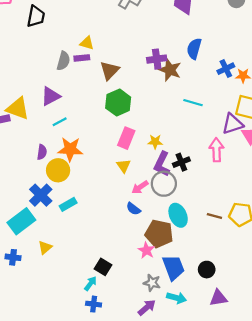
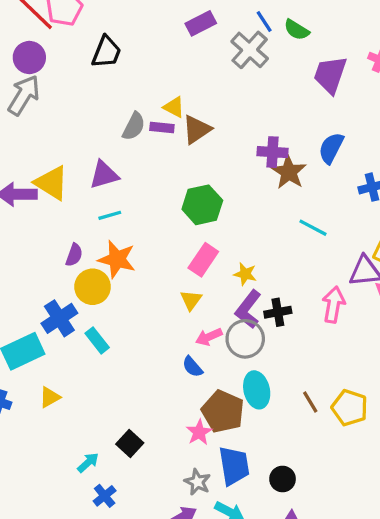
brown triangle: (109, 70) -> (197, 129), moved
cyan rectangle: (68, 204) -> (97, 340), turned 70
brown line: (214, 216) -> (310, 402), turned 32
cyan arrow: (90, 284) -> (88, 463), moved
blue cross: (94, 304) -> (105, 496), turned 32

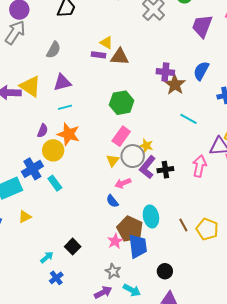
gray semicircle: (134, 126) -> (54, 50), moved
brown triangle: (197, 129) -> (120, 57), turned 36
gray circle: (245, 339) -> (133, 156), moved
blue trapezoid: (234, 466) -> (138, 246), moved

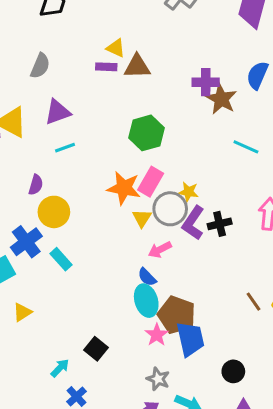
orange star: (69, 134) -> (124, 188), moved
cyan ellipse: (151, 216) -> (146, 301), moved

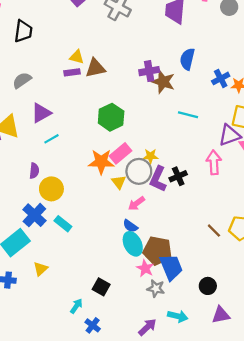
gray semicircle: (40, 66) -> (22, 80), turned -138
pink rectangle: (151, 182) -> (121, 153), turned 30
gray star: (158, 379) -> (156, 288), moved

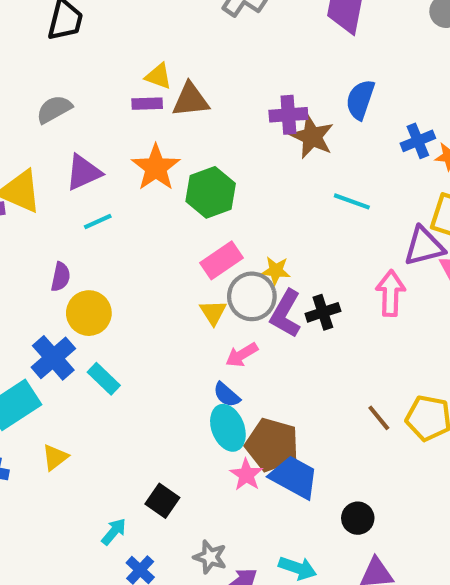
orange star: (101, 162) -> (156, 168), moved, turned 30
blue trapezoid: (171, 267) -> (294, 477), turned -44
gray star: (156, 288) -> (210, 557), moved

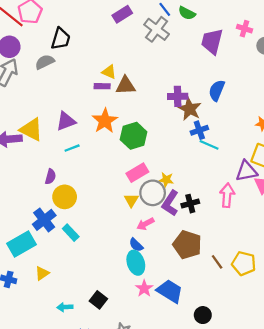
gray semicircle: (54, 109) -> (45, 62), moved
blue cross: (418, 141) -> (199, 130), moved
brown pentagon: (272, 445) -> (187, 245), moved
cyan arrow: (114, 532) -> (65, 307), moved, turned -136

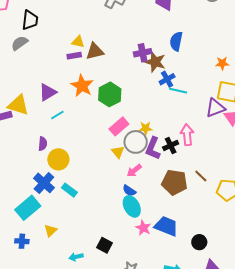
pink arrow: (227, 195) -> (187, 135), moved
brown line: (217, 262) -> (201, 176), moved

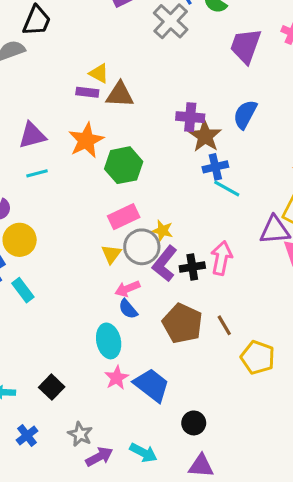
blue semicircle: (129, 191) -> (128, 309), moved

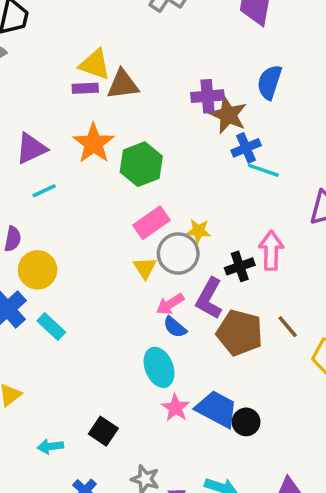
yellow triangle: (99, 73) -> (95, 64), size x1.4
purple L-shape: (165, 264) -> (209, 298), moved
black circle: (194, 423) -> (246, 422), moved

